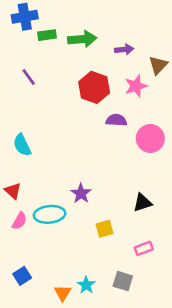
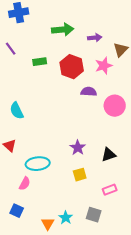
green rectangle: (47, 35) -> (40, 62), moved
purple line: (29, 77) -> (11, 49), moved
purple star: (81, 193) -> (78, 148), moved
pink semicircle: (19, 221) -> (25, 184), moved
blue square: (22, 276) -> (17, 211), turned -32

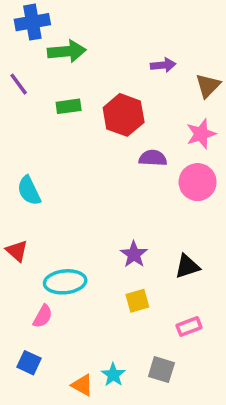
green arrow: (63, 30) -> (67, 51), moved
pink star: (104, 66) -> (201, 134), moved
orange triangle: (48, 224) -> (82, 385), turned -32

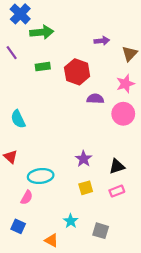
blue cross: (32, 22) -> (20, 14), turned -36
pink rectangle: (189, 327) -> (117, 191), moved
cyan star: (113, 375) -> (71, 221), moved

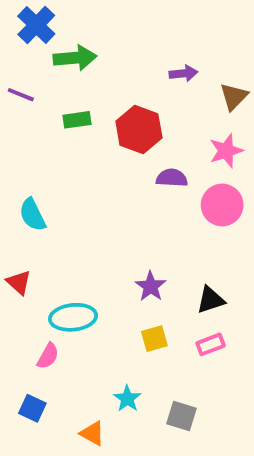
purple line: (12, 53) -> (21, 95), turned -32

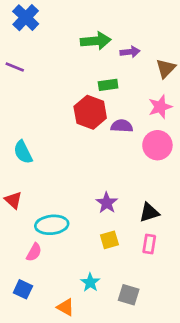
green arrow: (75, 58) -> (96, 41), moved
green rectangle: (77, 120) -> (108, 85), moved
red hexagon: (139, 130) -> (90, 112), moved
pink rectangle: (211, 344) -> (149, 244), turned -60

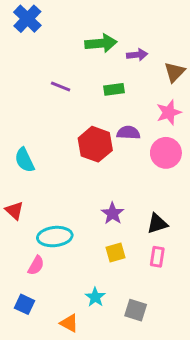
purple line: (15, 67) -> (61, 86), moved
red hexagon: (90, 112) -> (95, 144), moved

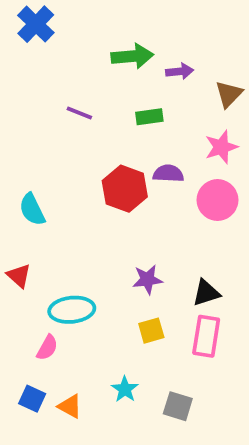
purple star: (113, 213) -> (147, 279), turned 30
pink rectangle: (157, 257) -> (206, 336), size x1.5
orange triangle: (69, 323) -> (70, 406), moved

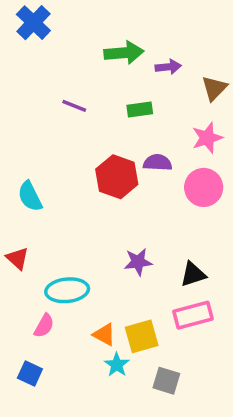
yellow square: (151, 331) -> (142, 336), moved, size x1.4
pink rectangle: (206, 336) -> (193, 315), turned 66
orange triangle: (70, 406) -> (104, 335), moved

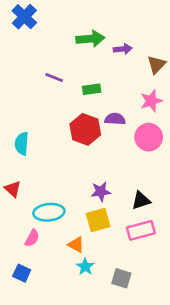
green rectangle: (140, 109) -> (92, 89), moved
cyan semicircle: (30, 196) -> (22, 144), turned 30
yellow square: (142, 336) -> (98, 220), moved

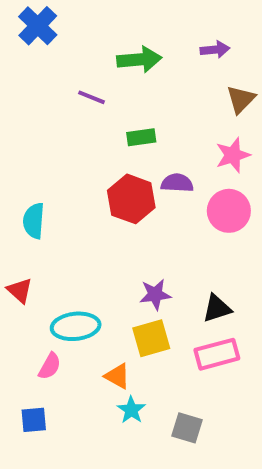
purple arrow: (123, 49) -> (215, 50), moved
purple line: (54, 78) -> (91, 97), moved
blue square: (22, 273) -> (34, 420), turned -30

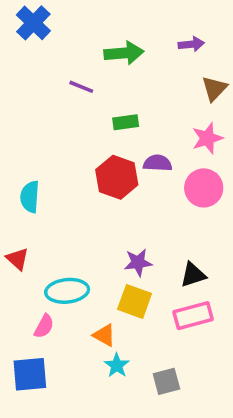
yellow square: (151, 338) -> (135, 301), turned 36
blue square: (34, 420) -> (30, 374), size x1.5
gray square: (187, 428) -> (166, 381), turned -32

